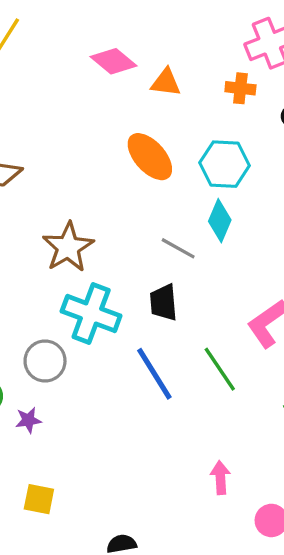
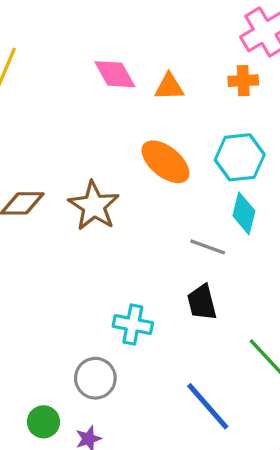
pink diamond: (114, 61) -> (115, 74), turned 30
brown star: (68, 247) -> (94, 206), moved
cyan cross: (91, 314) -> (133, 325), size x0.7
blue line: (154, 374) -> (208, 406), moved

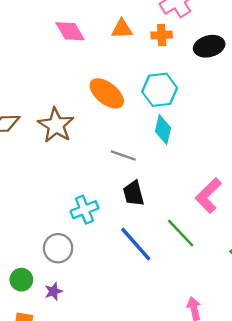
orange triangle: (169, 87) -> (122, 29), moved
gray line: (208, 247) -> (123, 155), moved
cyan cross: (133, 325) -> (84, 210), turned -32
blue line: (208, 406) -> (136, 244), moved

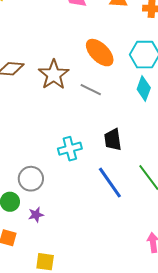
gray line: (123, 155) -> (91, 90), moved
gray circle: (58, 248) -> (31, 179), moved

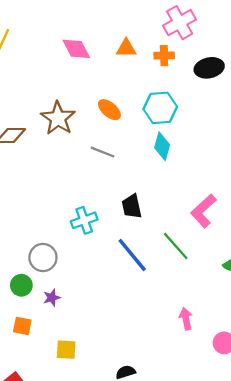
orange ellipse: (100, 53) -> (109, 110), size x0.7
brown star: (54, 75) -> (58, 118), moved

